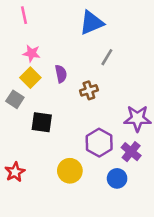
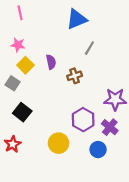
pink star: (32, 53) -> (18, 45), moved
black square: (42, 122) -> (22, 112), moved, turned 30

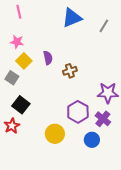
gray line: (89, 48) -> (104, 26), moved
red star: (13, 144) -> (12, 126), moved

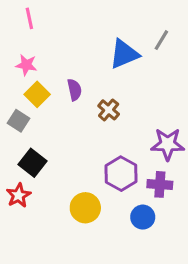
blue triangle: (72, 18) -> (124, 54), moved
brown cross: (70, 71) -> (109, 110), turned -32
purple cross: (103, 119) -> (160, 184), turned -35

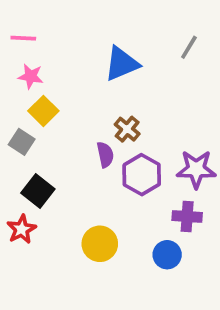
pink line: (29, 18) -> (23, 38), moved, turned -75
blue triangle: (124, 54) -> (122, 64), moved
purple semicircle: (74, 90) -> (105, 155), moved
purple hexagon: (121, 174) -> (142, 175), moved

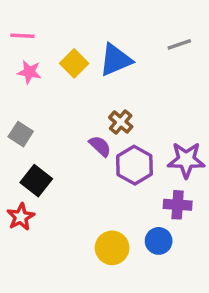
gray line: (189, 47) -> (179, 44), turned 40
yellow square: (43, 111) -> (74, 63), moved
purple semicircle: (105, 155) -> (100, 146), turned -35
yellow circle: (100, 244) -> (112, 248), moved

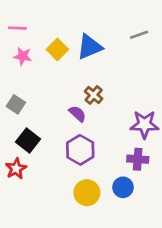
purple hexagon: (134, 165) -> (80, 150), moved

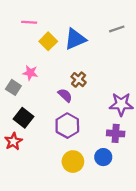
pink line: (17, 28) -> (29, 22), moved
pink star: (23, 56) -> (30, 73), moved

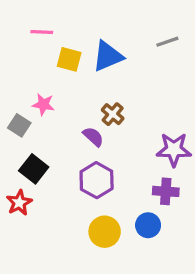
yellow square: (48, 41) -> (69, 59), turned -30

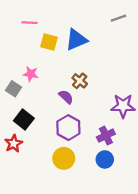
gray line: (167, 42) -> (118, 18), moved
purple cross: (166, 191) -> (106, 136), moved, turned -30
yellow circle: (105, 232) -> (64, 158), moved

